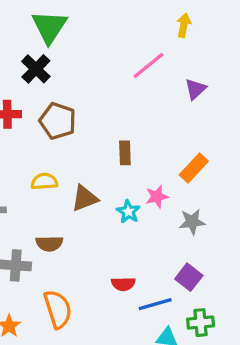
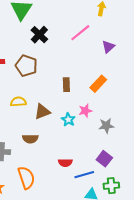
black cross: (36, 69) -> (39, 35), moved
orange rectangle: (194, 168) -> (98, 84), moved
brown semicircle: (49, 244) -> (30, 139), moved

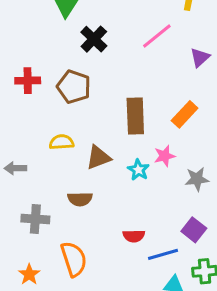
brown rectangle: (66, 85) -> (135, 116), size x1.6

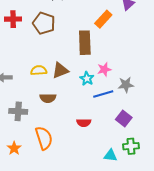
orange rectangle: (185, 114) -> (103, 19), moved
yellow semicircle: (62, 142) -> (39, 70), moved
blue line: (163, 254) -> (103, 94), moved

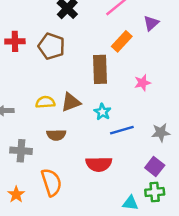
pink star: (104, 69) -> (143, 83), moved
gray star: (126, 85) -> (161, 133), moved
purple square: (124, 119) -> (155, 167), moved
red semicircle: (84, 123) -> (99, 164), size x1.5

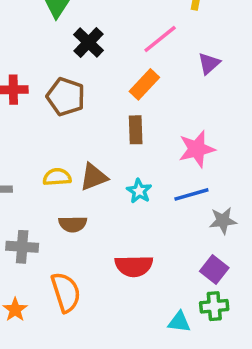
orange rectangle: (122, 41) -> (144, 84), moved
brown rectangle: (100, 69) -> (136, 130), size x0.7
pink star: (143, 83) -> (197, 149), size x1.5
blue line: (122, 130) -> (191, 194), moved

